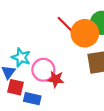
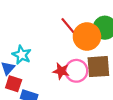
pink circle: (43, 70) -> (76, 71), moved
red star: (56, 79) -> (61, 71), moved

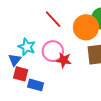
red line: (69, 27) -> (53, 19), moved
pink circle: (76, 71) -> (53, 51), moved

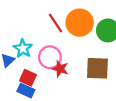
orange circle: (86, 27) -> (80, 23), moved
red square: (21, 74) -> (28, 78), moved

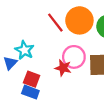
pink circle: (50, 57) -> (74, 57), moved

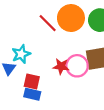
cyan star: (24, 50) -> (21, 54), turned 30
pink circle: (74, 57) -> (77, 66), moved

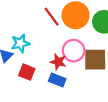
pink circle: (77, 66) -> (74, 51), moved
blue rectangle: (32, 94) -> (57, 80), moved

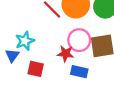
blue rectangle: (57, 80) -> (79, 72), moved

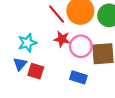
red star: (66, 54) -> (62, 39), moved
blue triangle: (12, 55) -> (20, 64), moved

